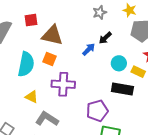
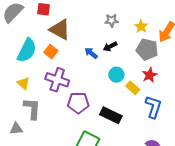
blue arrow: (89, 49) -> (91, 53), turned -112
black rectangle: (122, 89) -> (111, 115), moved
purple pentagon: (97, 111) -> (78, 103), moved
gray L-shape: (47, 119) -> (32, 109), turned 45

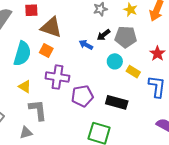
gray pentagon: (147, 49) -> (126, 37), moved
red star: (150, 75) -> (157, 54), moved

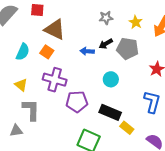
blue arrow: (86, 45) -> (87, 51), turned -32
cyan semicircle: (22, 54) -> (23, 52), size x0.7
cyan circle: (115, 61) -> (111, 79), moved
yellow rectangle: (133, 72) -> (127, 128), moved

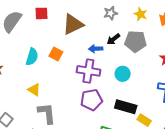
brown triangle: (55, 29) -> (73, 24), moved, turned -45
purple cross: (55, 80) -> (88, 71), moved

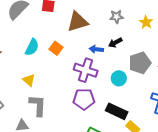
gray pentagon: (135, 41) -> (140, 63), moved, turned -30

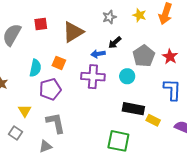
yellow triangle: (29, 80) -> (25, 111), moved, turned 32
purple pentagon: (84, 99) -> (50, 89), moved

